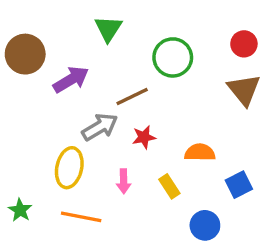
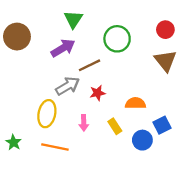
purple arrow: (71, 80) -> (63, 48), moved
blue circle: (205, 225) -> (142, 140), moved

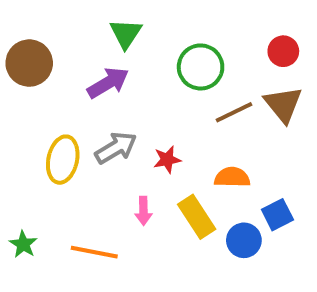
brown line: (89, 65) -> (234, 112), moved
yellow ellipse: (47, 114) -> (63, 160), moved
yellow rectangle: (115, 126) -> (197, 217), size x1.5

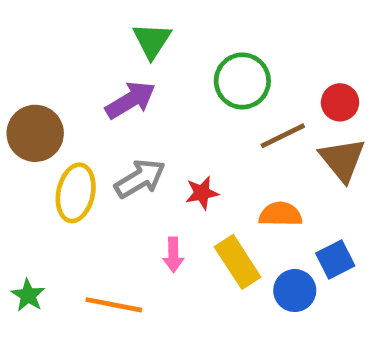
red circle: (283, 51) -> (340, 102), moved
brown circle: (29, 63) -> (35, 133), moved
brown triangle: (283, 104) -> (342, 160), moved

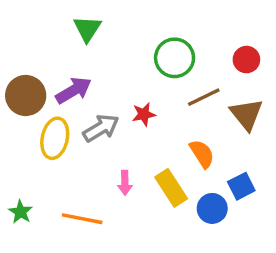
green triangle: (152, 40) -> (87, 29), moved
purple arrow: (130, 100) -> (74, 90), moved
red circle: (340, 102) -> (246, 60), moved
red star: (202, 193) -> (144, 114), moved
orange semicircle: (280, 214) -> (202, 154), turned 56

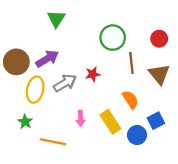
brown line: (204, 97) -> (131, 63), turned -70
green star: (21, 212) -> (25, 122), moved

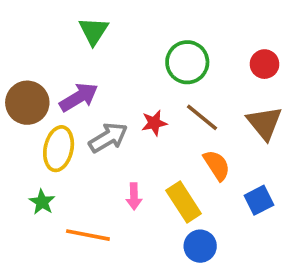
brown line: (131, 63) -> (202, 117), moved, turned -45
blue circle: (137, 135) -> (200, 246), moved

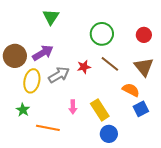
orange semicircle: (217, 165) -> (131, 90), moved, turned -30

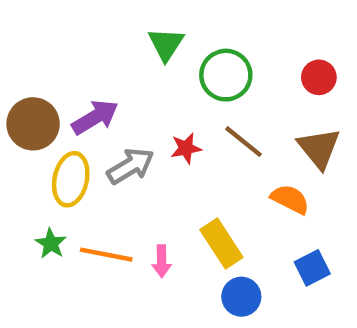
green triangle: (51, 17) -> (166, 44), moved
pink arrow: (73, 107) -> (162, 261), moved
blue square: (141, 109) -> (312, 268), moved
orange line: (48, 128) -> (106, 255), moved

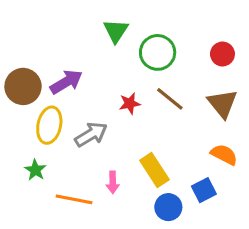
gray arrow: (131, 166) -> (91, 134), moved
orange semicircle: (290, 199) -> (224, 155), moved
orange line: (106, 255) -> (74, 199), moved
blue square: (312, 268) -> (204, 190), moved

